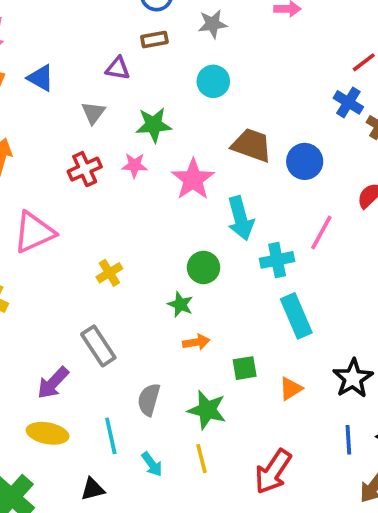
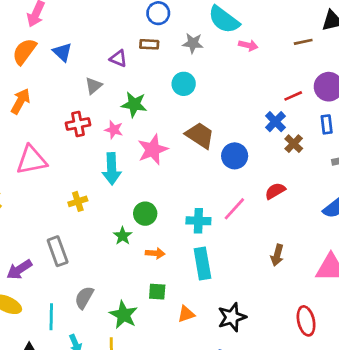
cyan arrow: (240, 218) -> (112, 169), moved
orange arrow: (196, 342) -> (155, 253), moved

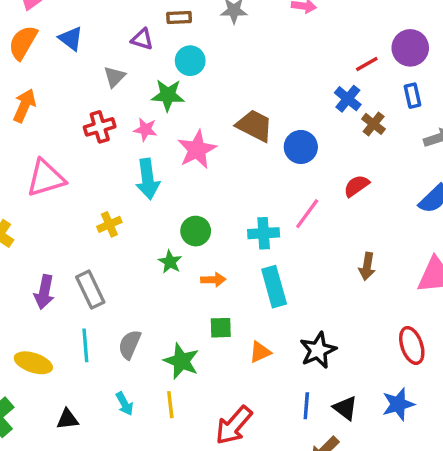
cyan circle: (184, 84) -> (190, 61), moved
purple arrow: (19, 270) -> (44, 292), moved, turned -40
cyan line: (51, 317) -> (85, 345), moved

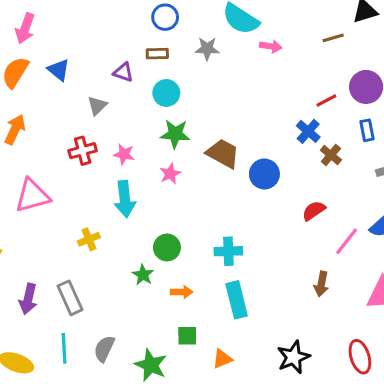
green star: (168, 95) -> (175, 134), moved
pink star: (197, 149) -> (170, 174), size x0.6
pink line: (307, 214) -> (347, 241), moved
black star: (318, 350) -> (293, 357), moved

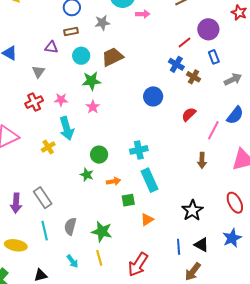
brown trapezoid: (223, 153) -> (112, 57), moved, turned -45
yellow cross: (89, 239) -> (48, 147), moved
green square: (187, 336) -> (128, 200), moved

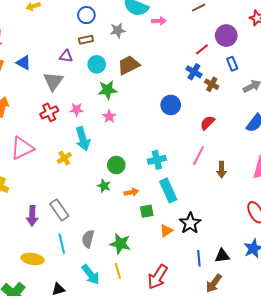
gray triangle: (38, 72) -> (53, 81), size x1.5
pink line: (213, 130) -> (199, 156), moved
black star: (192, 210) -> (190, 223), moved
black triangle: (201, 245) -> (222, 256), turned -35
cyan arrow: (72, 261) -> (91, 275), size x1.5

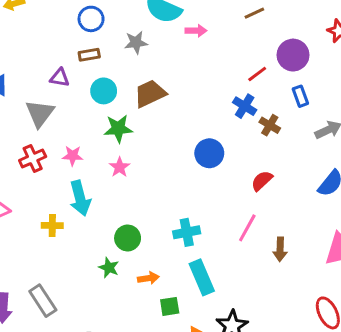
yellow cross: (64, 158) -> (52, 226), turned 32

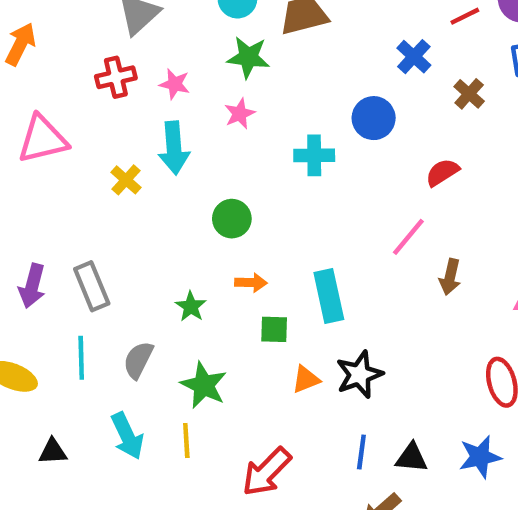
blue cross: (245, 106) -> (414, 57), moved
yellow cross: (52, 226) -> (126, 180), turned 30
cyan cross: (187, 232) -> (314, 155), moved
green star: (109, 268) -> (191, 306), moved

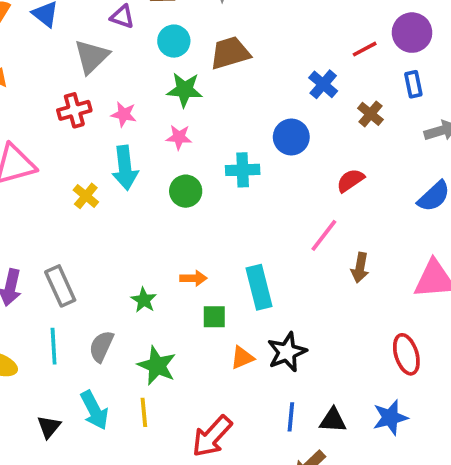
pink star: (240, 114) -> (179, 137), turned 30
green circle: (232, 219) -> (186, 191), moved
black triangle: (53, 452) -> (49, 427), moved, turned -45

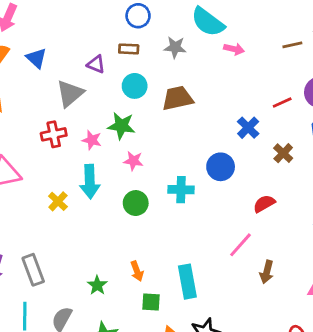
green star: (185, 90) -> (121, 126), moved
orange arrow: (193, 278) -> (137, 271), turned 66

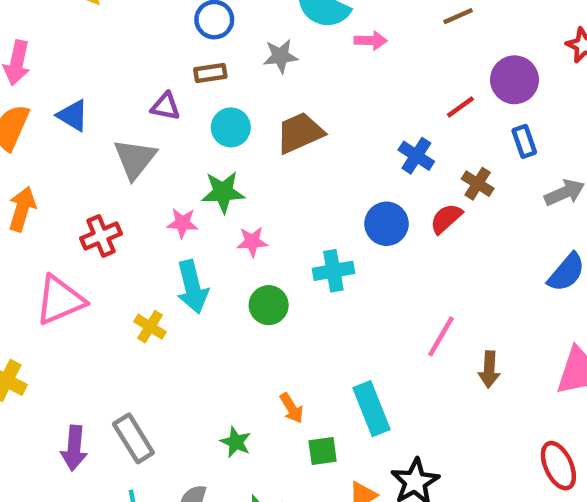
red cross: (54, 134) -> (101, 236), moved
red semicircle: (264, 204) -> (446, 219), moved

